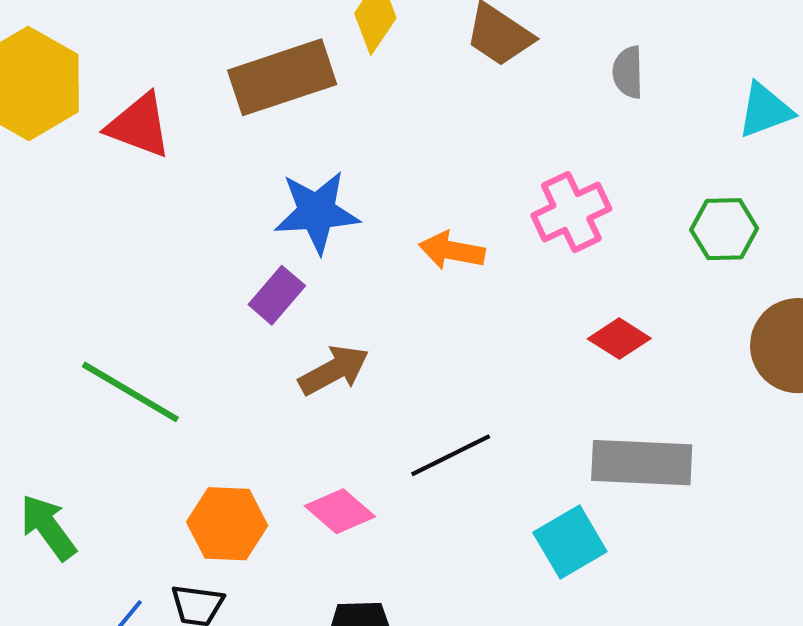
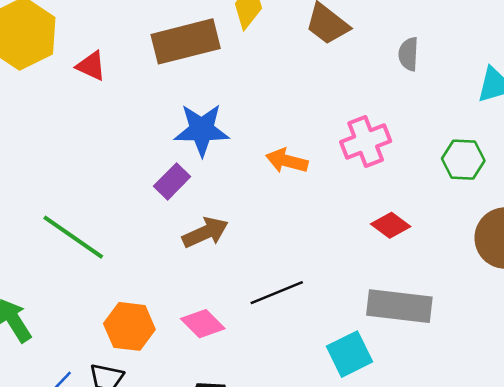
red triangle: (139, 126) -> (91, 66), size x0.7

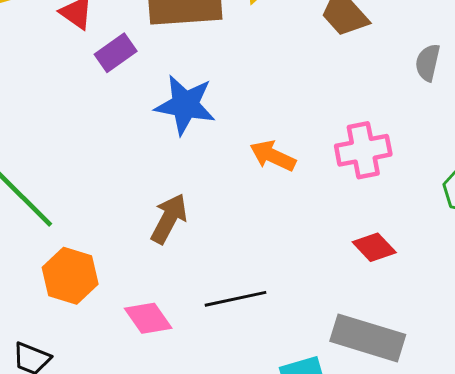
purple rectangle: (172, 181) -> (116, 53), moved
brown arrow: (205, 232) -> (169, 219), turned -48
orange hexagon: (129, 326) -> (70, 276), moved

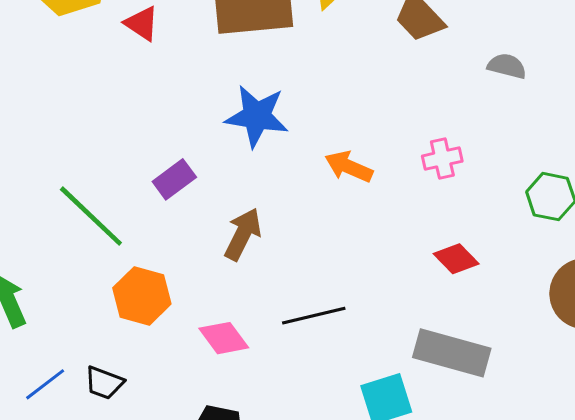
purple rectangle: (116, 53) -> (174, 179), moved
gray semicircle: (428, 63) -> (507, 66), turned 93
pink cross: (363, 150) -> (442, 159), size x0.7

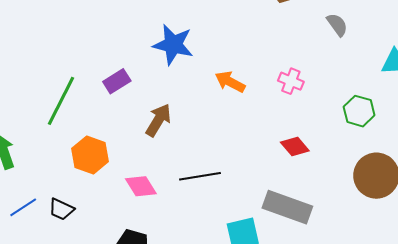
gray semicircle: (507, 66) -> (337, 25), turned 35
pink cross: (442, 159) -> (291, 81), turned 30
green line: (91, 216) -> (61, 101), turned 69

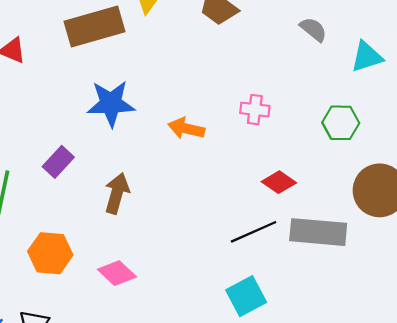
gray semicircle: (337, 25) -> (313, 29), moved
black line: (200, 176) -> (254, 232), moved
gray rectangle: (287, 207) -> (318, 232), moved

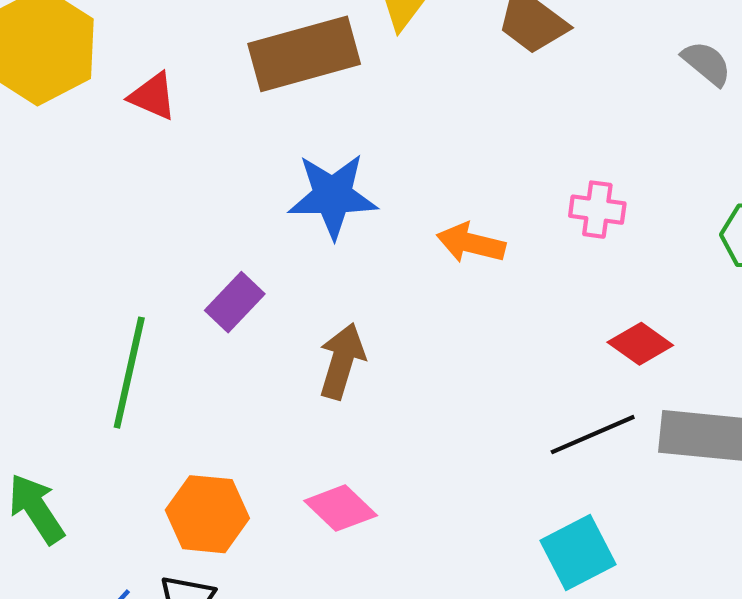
orange hexagon: (50, 253) -> (207, 514), moved

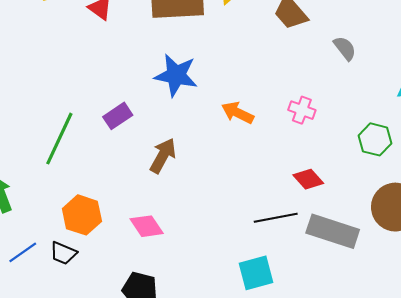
gray semicircle: (707, 63) -> (345, 48), moved

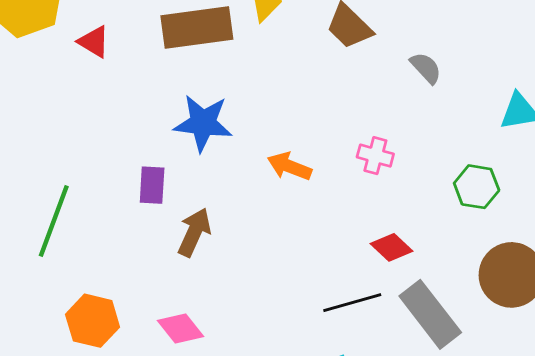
purple rectangle: (118, 116) -> (152, 185), moved, turned -48
gray rectangle: (333, 231) -> (430, 314), turned 39

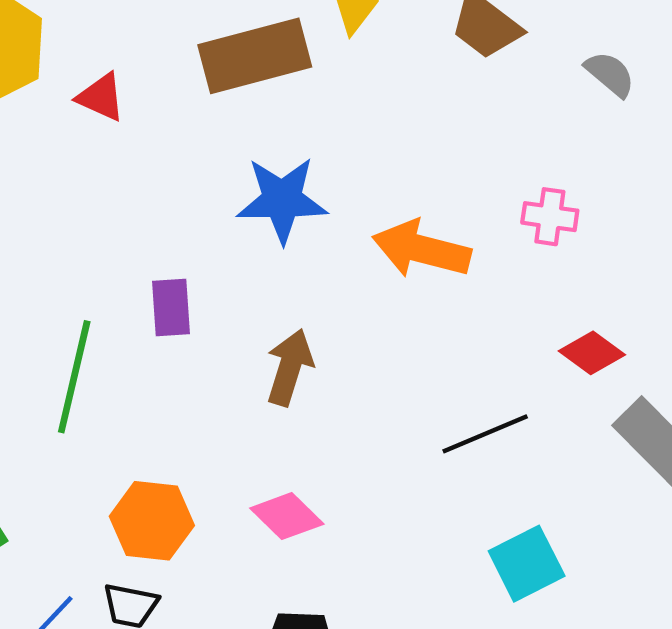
orange arrow: (289, 166) -> (422, 249), size x1.4
purple rectangle: (152, 185) -> (171, 307), moved
black line: (352, 303) -> (485, 434), moved

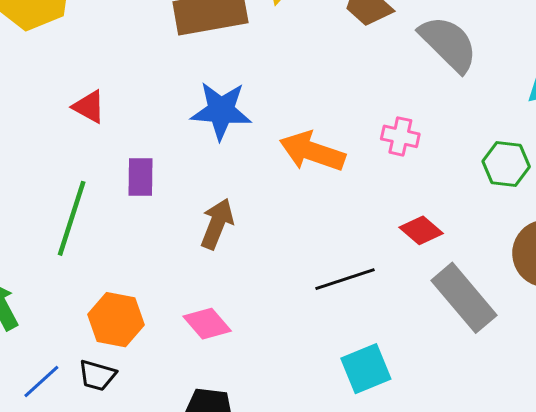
gray semicircle: (610, 74) -> (448, 44), size x1.8
red triangle: (101, 97) -> (89, 107), moved

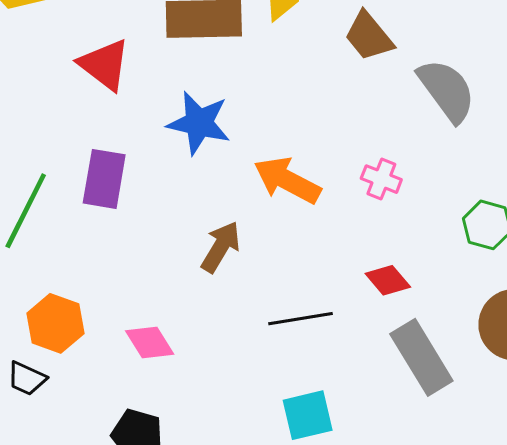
red triangle: (89, 107) -> (104, 65), moved, size x1.5
purple rectangle: (141, 177) -> (104, 179), size x1.4
brown arrow: (217, 224) -> (221, 247), moved

